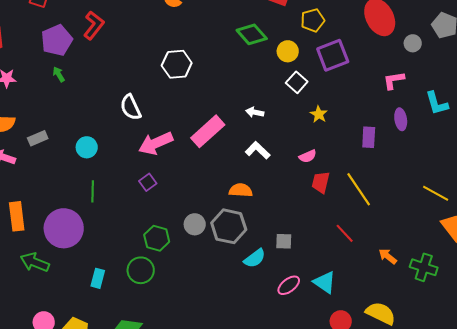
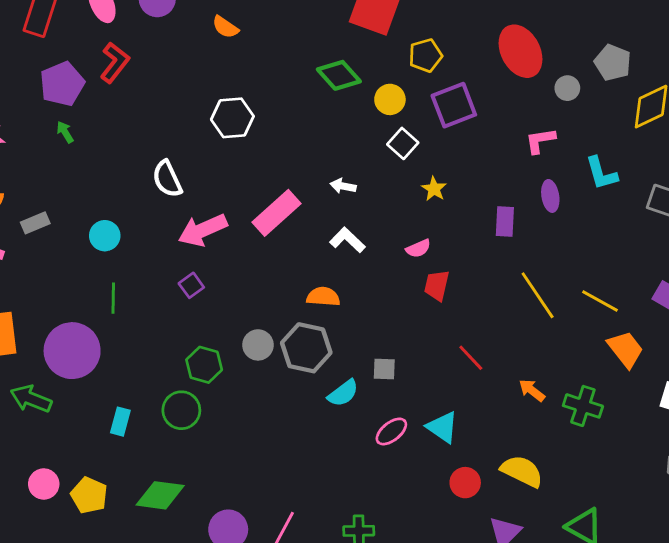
yellow line: (359, 189) -> (538, 295), moved

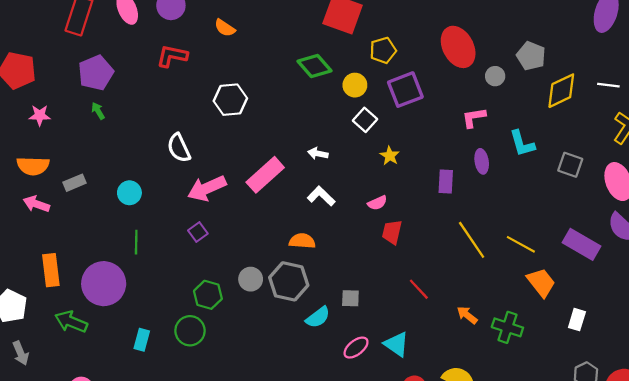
red L-shape: (115, 63) -> (172, 56), moved, turned -116

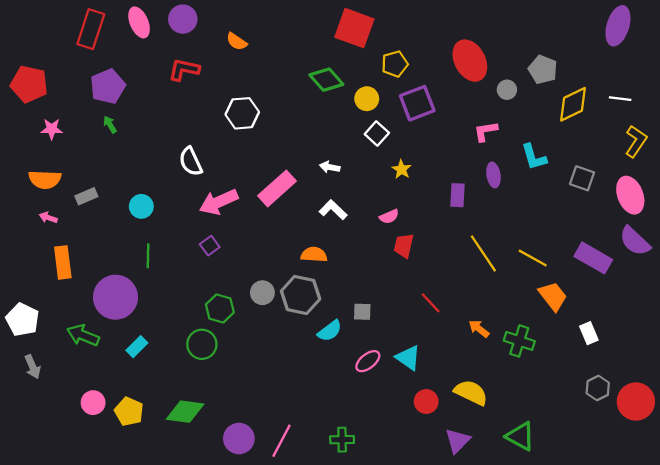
pink arrow: (36, 204) -> (48, 218), size x0.7
orange rectangle: (51, 270) -> (63, 262), moved
white rectangle: (577, 320) -> (589, 333), turned -40
cyan rectangle: (142, 340) -> (137, 347), moved, turned 30

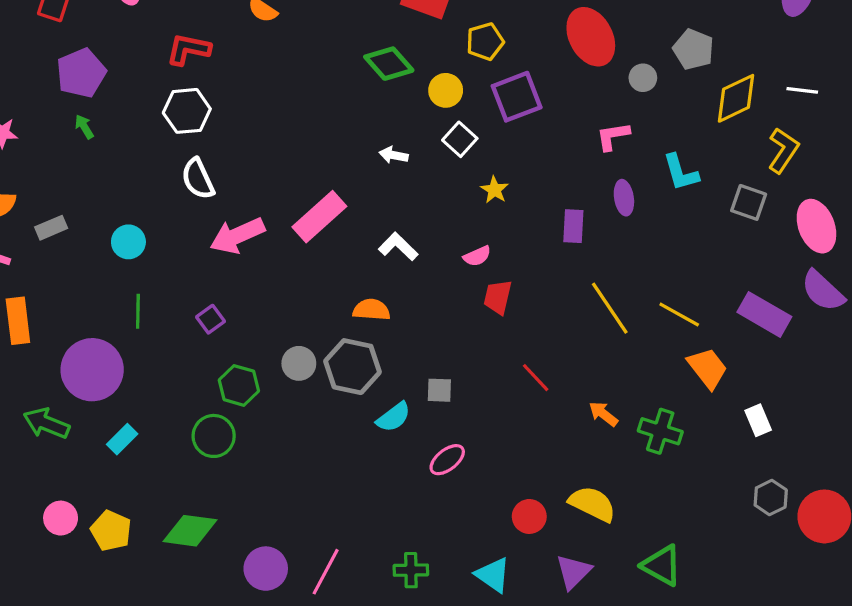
white hexagon: (242, 113) -> (187, 111), moved
yellow L-shape: (636, 141) -> (783, 150), moved
white arrow: (330, 167) -> (394, 155), moved
purple square: (210, 246) -> (210, 319), moved
cyan triangle: (408, 358) -> (493, 575), moved

